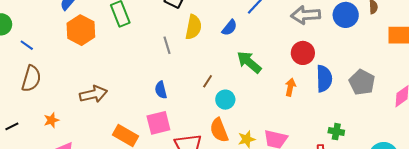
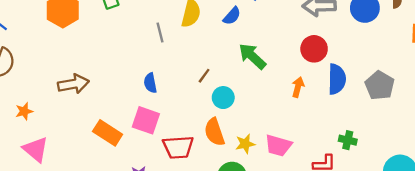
pink square: (158, 123) -> (146, 120), turned 30

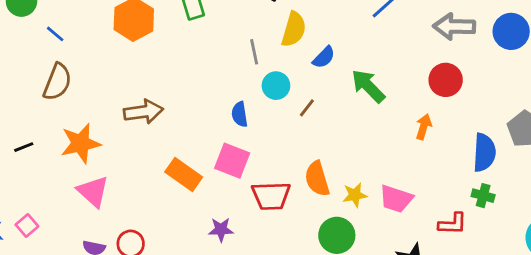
blue semicircle: (232, 16) -> (324, 57), moved
blue semicircle: (337, 79) -> (484, 152), moved
cyan circle: (223, 98) -> (276, 86), moved
orange star: (24, 111) -> (81, 143), size x1.8

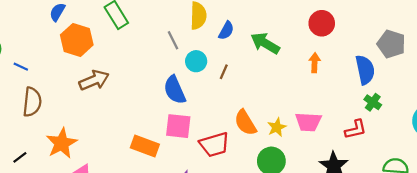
brown arrow: (143, 112) -> (94, 80), moved
blue semicircle: (240, 114) -> (175, 90), size x1.5
green cross: (483, 196) -> (373, 102), turned 35

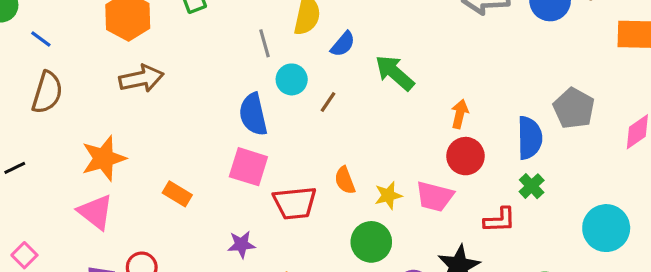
red circle: (322, 23) -> (465, 156), moved
orange semicircle: (245, 123) -> (345, 180), size x0.7
orange star: (62, 143) -> (104, 158), moved
orange rectangle: (145, 146) -> (177, 194), moved, size x0.7

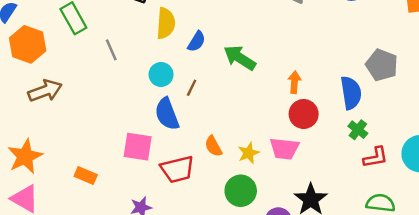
gray line: (265, 43) -> (111, 50), moved
blue semicircle: (253, 114) -> (167, 114), moved
red L-shape: (500, 220) -> (376, 157), moved

